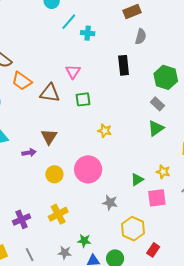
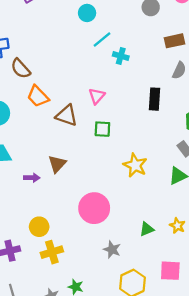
yellow star: (105, 131) -> (135, 165), moved, size x1.5
yellow circle: (54, 174) -> (39, 227), moved
pink square: (157, 198) -> (170, 271), moved

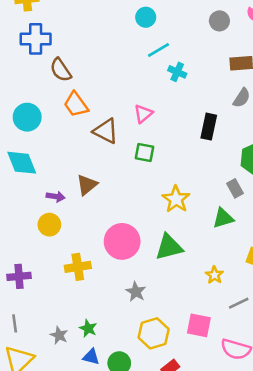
yellow circle: (39, 227) -> (49, 225), moved
green triangle: (147, 229) -> (169, 247), moved, size x1.6
yellow cross: (52, 252) -> (78, 267), moved

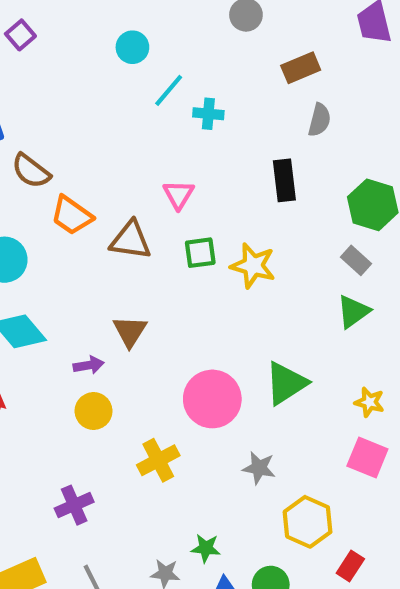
yellow star: (176, 199) -> (253, 266), moved
pink square: (199, 325) -> (367, 458), moved, turned 30

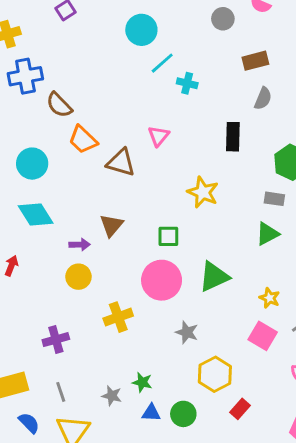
cyan circle: (132, 47) -> (141, 30), size x1.4
green square: (200, 253) -> (168, 236), moved
gray rectangle: (356, 260) -> (274, 199), turned -42

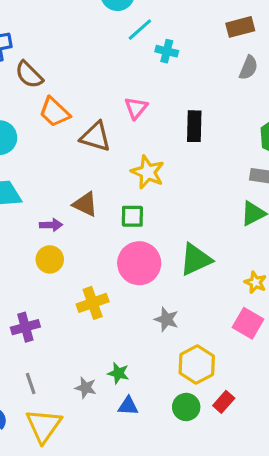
black rectangle: (233, 137) -> (194, 126), moved
yellow star: (203, 192) -> (148, 172), moved
brown triangle: (111, 225) -> (85, 204), turned -45
green square: (168, 236) -> (132, 216), moved
green circle: (183, 414) -> (186, 407), moved

